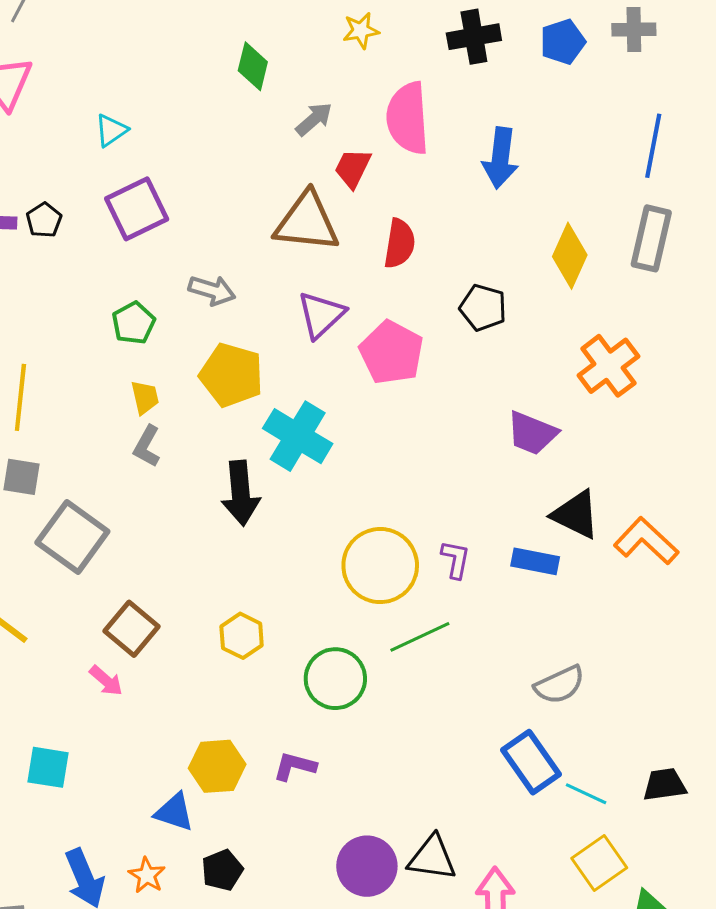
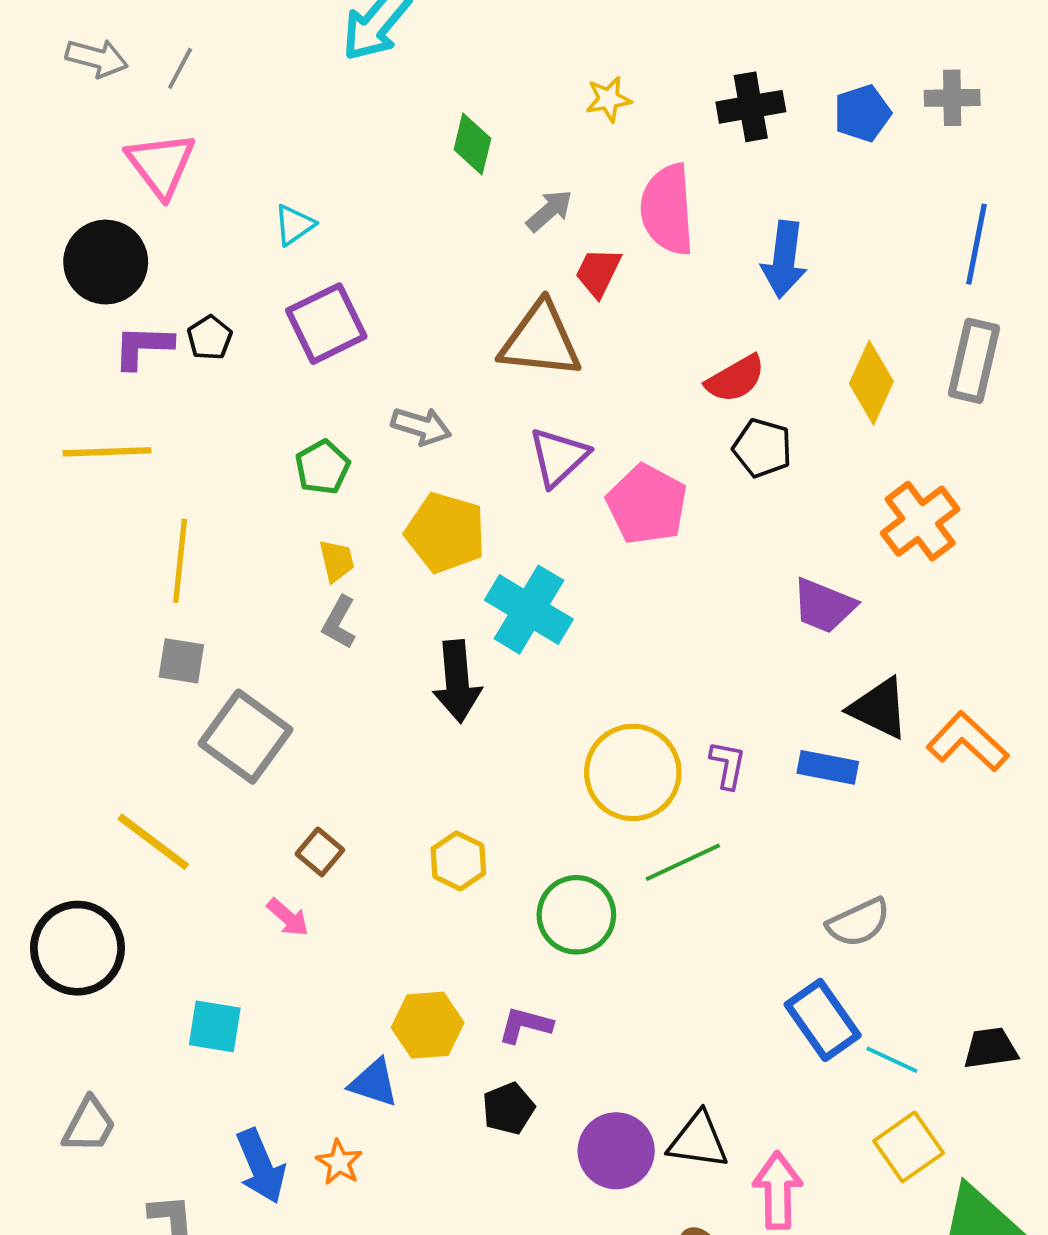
red semicircle: (400, 244) -> (735, 379), moved, turned 51
brown square: (132, 629) -> (320, 852), size x0.7
black pentagon: (222, 870) -> (508, 1108), moved

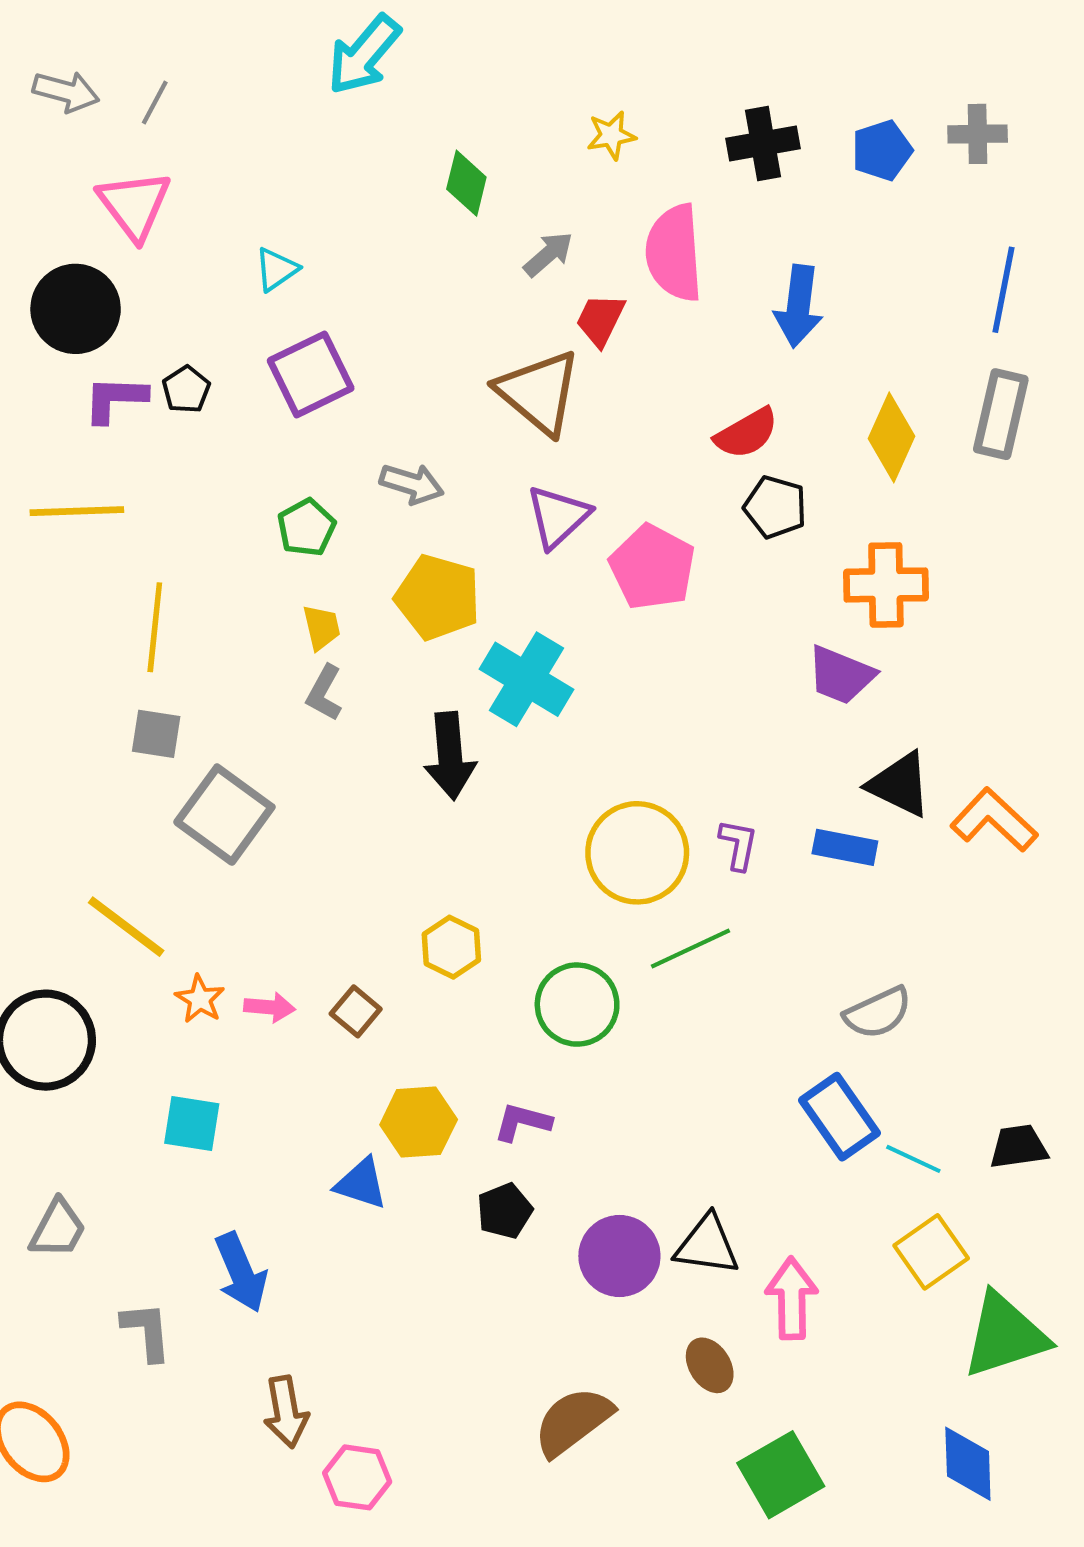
brown triangle: (540, 340) -> (539, 392), turned 34
orange cross: (920, 521) -> (886, 585), moved, turned 36
brown square: (320, 852) -> (356, 1011), moved
pink arrow: (288, 917) -> (270, 1007), turned -36
orange star: (339, 1162) -> (200, 999), moved

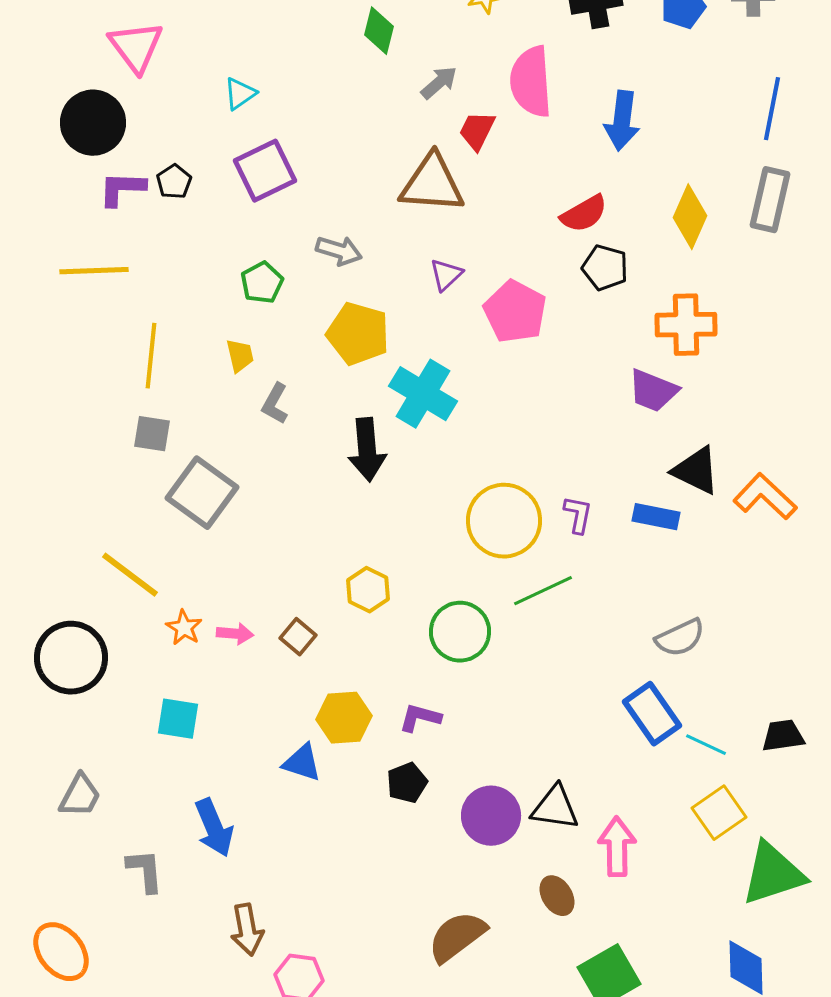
brown triangle: (539, 392) -> (432, 184), turned -36
purple triangle: (558, 517) -> (446, 275), size x0.7
yellow trapezoid: (322, 627) -> (240, 356), moved

